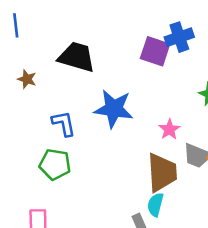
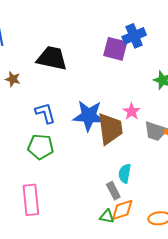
blue star: (114, 109) -> (89, 116), moved
brown trapezoid: (162, 173) -> (110, 129), moved

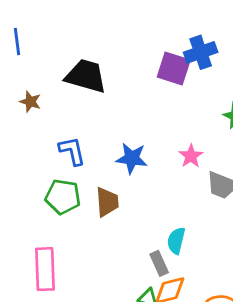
blue star: (89, 116) -> (132, 158), size x0.7
brown trapezoid: (110, 129) -> (107, 202), moved, size x0.7

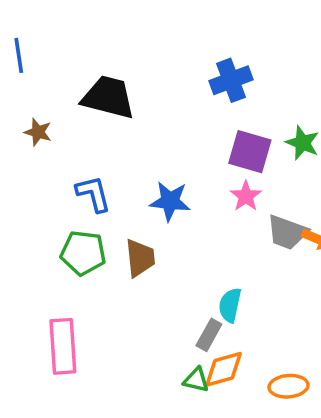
blue cross: (201, 52) -> (231, 80), moved
purple square: (174, 69) -> (250, 152), moved
gray rectangle: (159, 263) -> (209, 335), turned 55

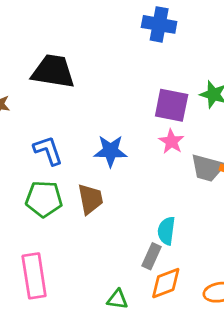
blue cross: (231, 80) -> (159, 24), moved, turned 36
green triangle: (196, 380) -> (117, 299), moved

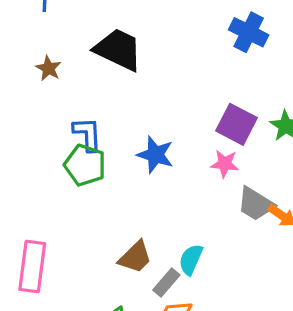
pink star: (171, 141) -> (225, 164), turned 30
green pentagon: (44, 199) -> (85, 165), moved
brown trapezoid: (90, 199) -> (135, 257), moved, turned 40

